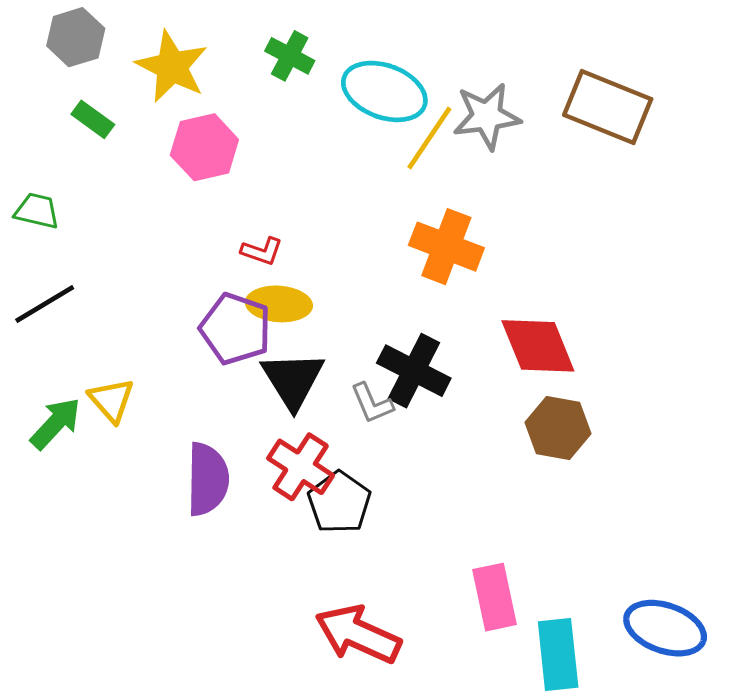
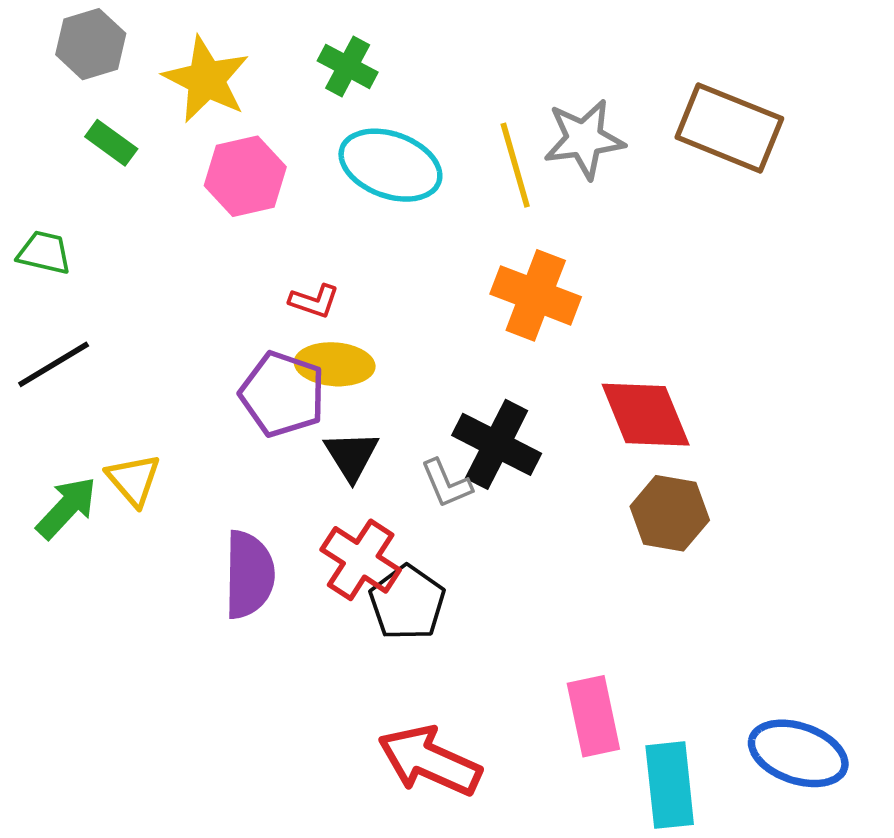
cyan ellipse: (384, 91) -> (390, 165), moved
yellow line: (429, 138) -> (515, 165), turned -50
black triangle: (293, 380) -> (351, 456), size x0.7

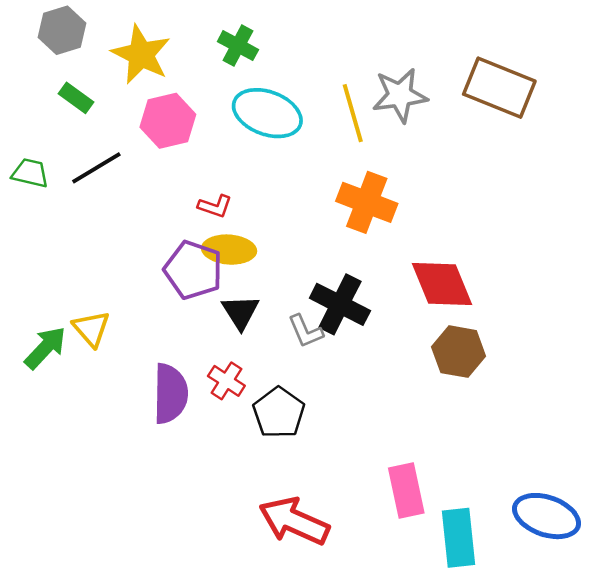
black line: (54, 364) -> (96, 168), moved
red cross: (361, 560) -> (226, 381), moved, size x0.7

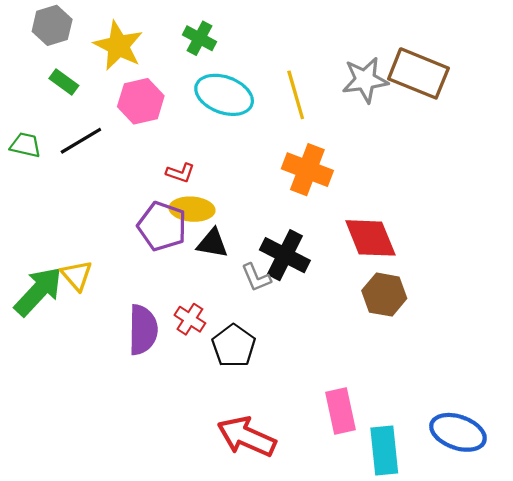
gray star: (400, 95) -> (365, 80), moved
black triangle: (241, 312) -> (212, 243), moved, turned -48
green arrow: (45, 348) -> (38, 291), size x1.4

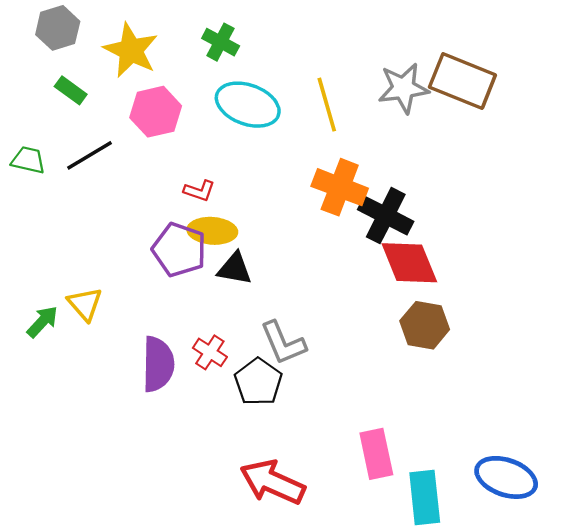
black cross: (285, 255) -> (386, 216), moved
gray L-shape: (256, 277) -> (283, 343), moved, size x1.4
green arrow: (38, 291) -> (42, 322), size x0.6

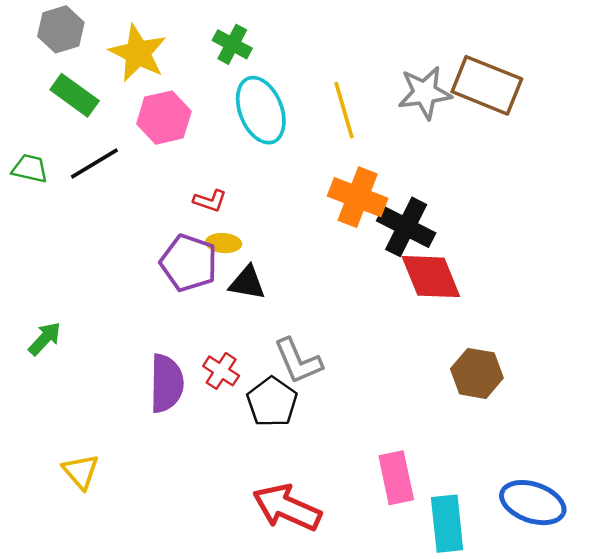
green rectangle: (71, 90) -> (75, 95), size x1.4
cyan ellipse: (248, 105) -> (261, 110), turned 48
yellow ellipse: (212, 231) -> (224, 243), size x0.7
yellow triangle: (85, 304) -> (81, 472), moved
brown hexagon: (425, 325) -> (477, 373), moved

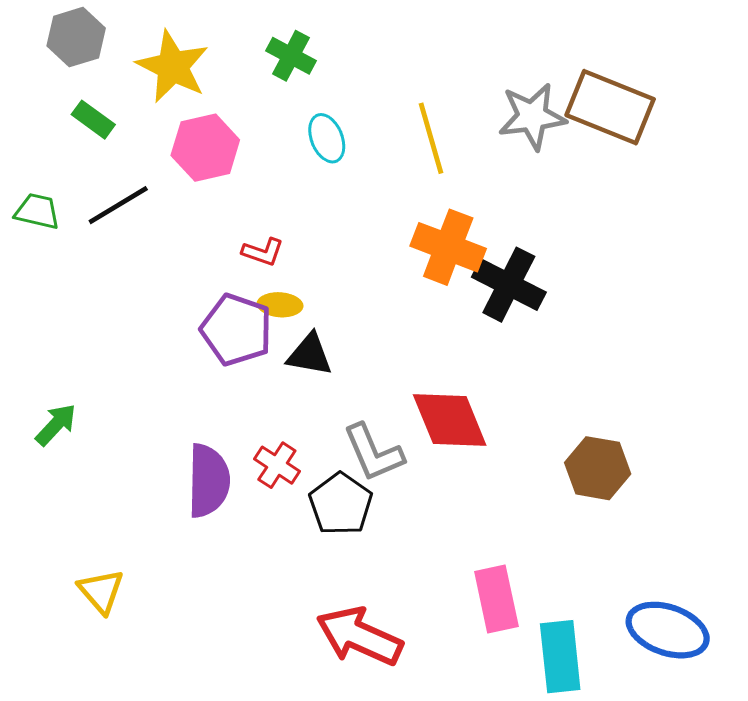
green rectangle: (75, 95) -> (93, 120), size x0.7
cyan ellipse: (261, 110) -> (327, 138), size x0.6
red diamond: (431, 277) -> (450, 420), moved

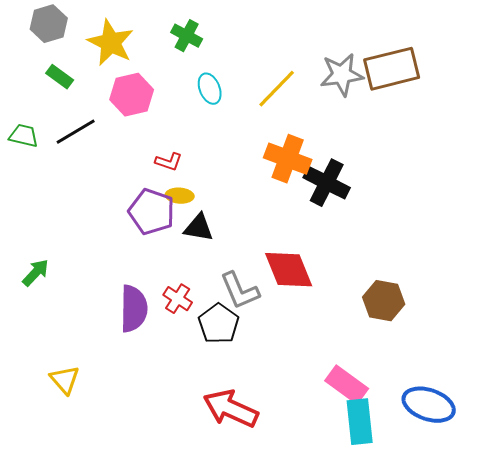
brown rectangle: (610, 107) -> (392, 69), turned -36
yellow line: (431, 138) -> (277, 89), turned 60
pink rectangle: (496, 599) -> (347, 385), moved, turned -42

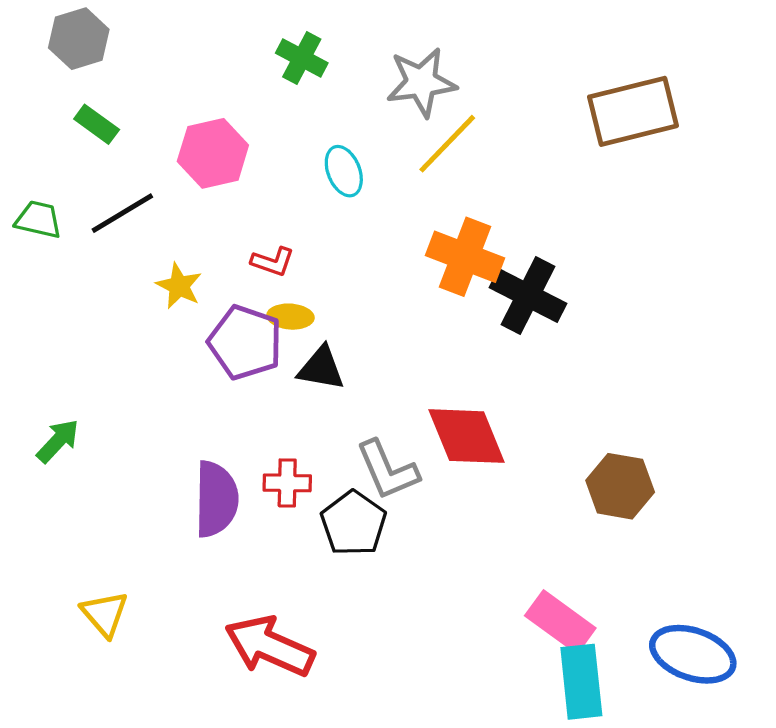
yellow star: (111, 43) -> (179, 286), moved, size x0.6
gray star: (342, 75) -> (421, 82), moved
cyan ellipse: (210, 89) -> (344, 171), moved
red cross: (178, 299) -> (287, 483), turned -32
red arrow: (231, 409) -> (269, 646), moved

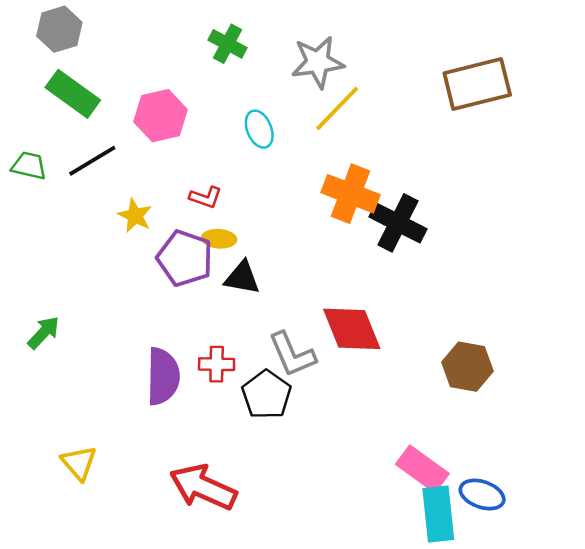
green rectangle: (97, 124) -> (73, 94), size x1.6
blue ellipse: (693, 654) -> (482, 495), moved, size x0.7

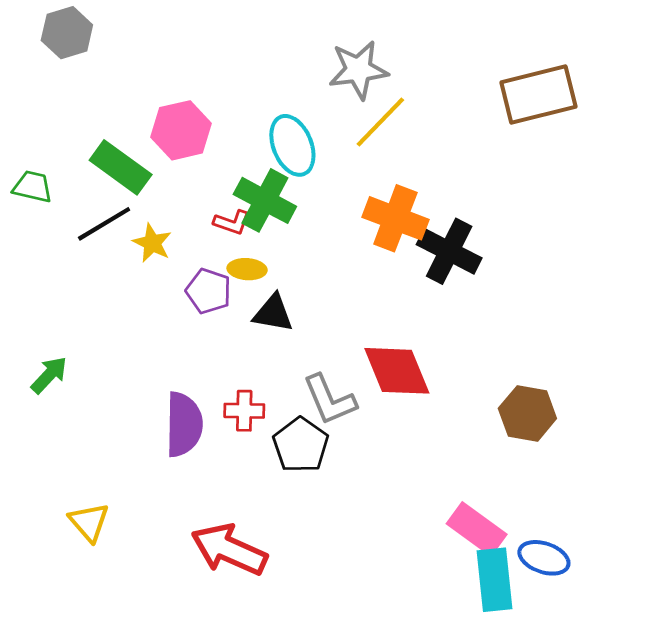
green cross: (228, 44) -> (265, 200), moved, size x1.4
green rectangle: (73, 94) -> (121, 167), moved
cyan ellipse: (259, 129) -> (292, 145), size x1.4
black line: (92, 161) -> (104, 224), moved
purple pentagon: (185, 258) -> (209, 291), size x0.7

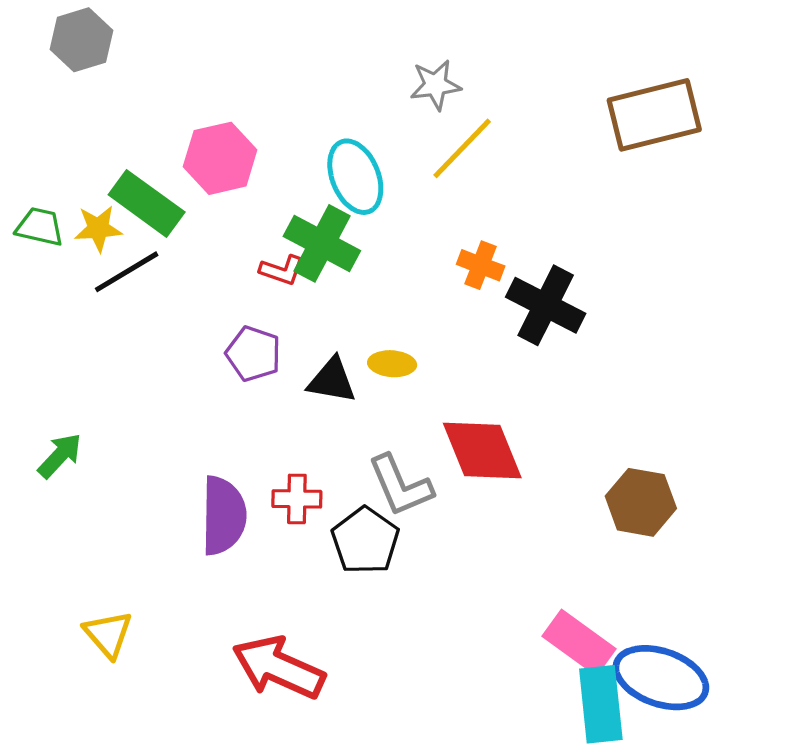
gray star: (358, 70) -> (435, 85), size x0.7
orange cross: (395, 218) -> (481, 265), size x0.6
yellow star: (152, 243) -> (98, 228), moved, turned -30
yellow ellipse: (247, 269) -> (392, 364), moved
blue ellipse: (544, 558) -> (661, 678), size x1.5

